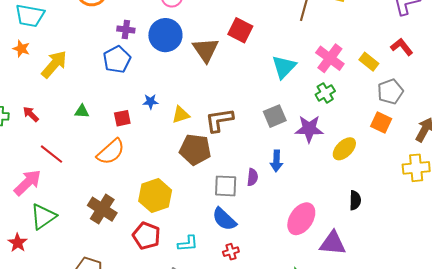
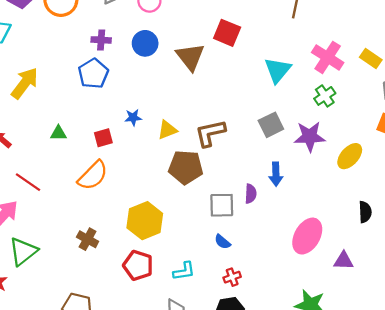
blue circle: (165, 35) -> (145, 43), size x0.7
brown cross: (102, 209) -> (88, 239), size x0.7
blue semicircle: (224, 219) -> (222, 242), size x0.6
purple triangle: (333, 243) -> (344, 261), size x0.7

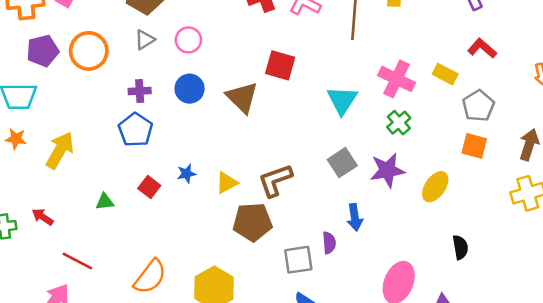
red square: (103, 138) -> (149, 187), moved, turned -30
orange semicircle: (93, 175) -> (150, 277), moved

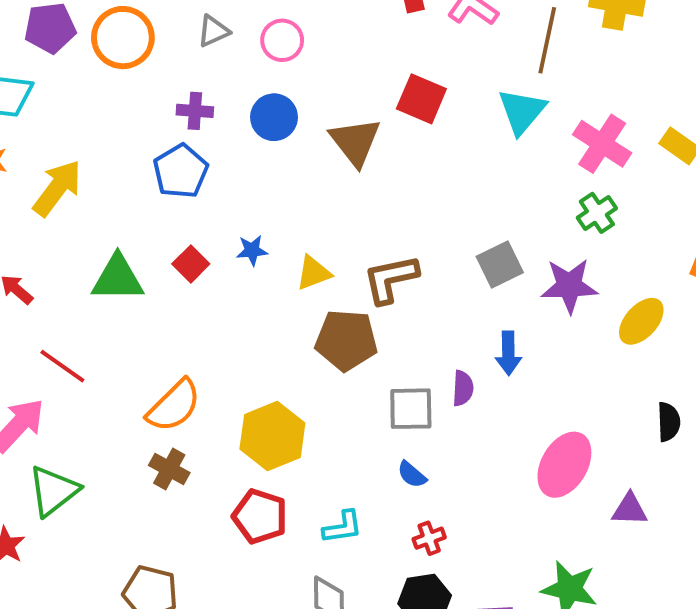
cyan triangle: (342, 100) -> (522, 111), moved
green triangle: (105, 202) -> (118, 278), size x1.8

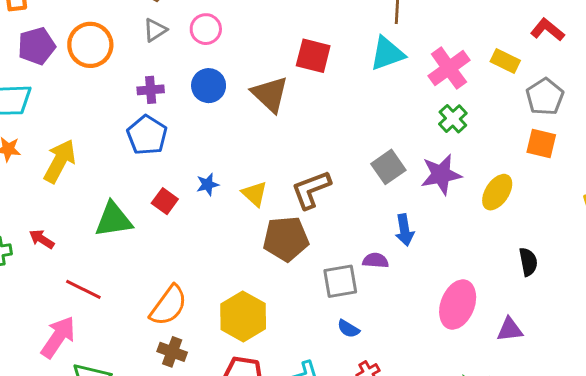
cyan triangle: (522, 111) -> (387, 54), turned 39
pink cross: (602, 144) -> (449, 68), turned 30
yellow triangle: (313, 273) -> (255, 194), turned -48
purple semicircle: (463, 388) -> (376, 261), turned -80

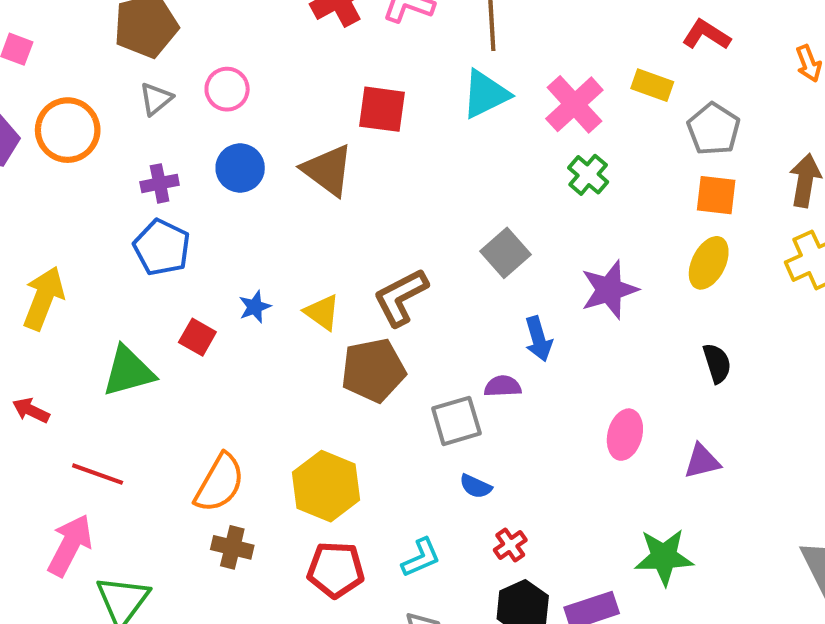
purple star: (441, 175) -> (609, 290), moved
yellow ellipse: (497, 192) -> (709, 263), moved
pink ellipse: (458, 304) -> (625, 435), size x0.7

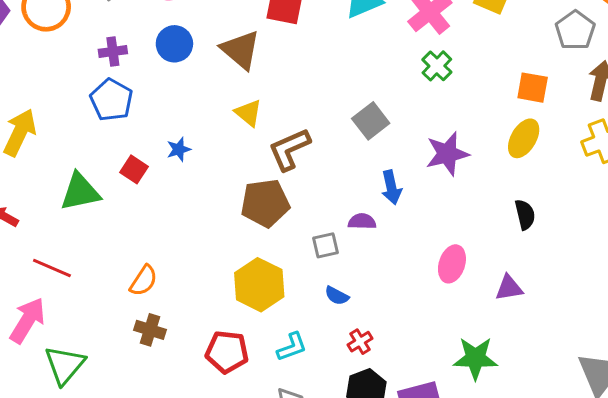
gray pentagon: (714, 129) -> (575, 30), moved
yellow triangle: (322, 312) -> (248, 113), moved
gray square: (456, 421) -> (325, 245), size x0.7
orange semicircle: (220, 483) -> (144, 281), size x0.7
yellow hexagon: (326, 486) -> (259, 285), moved

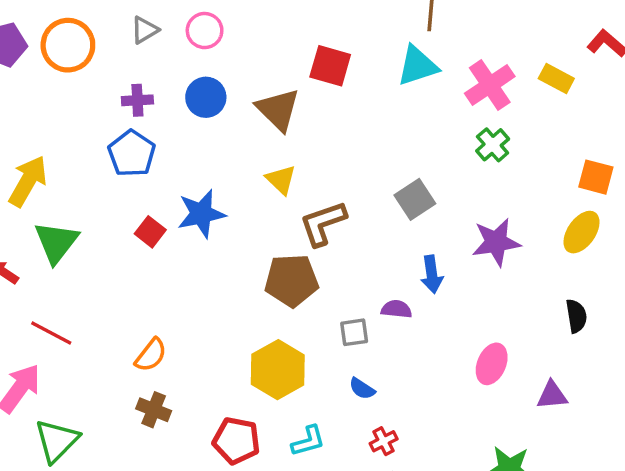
blue star: (179, 149) -> (201, 214), size x1.8
green triangle: (80, 192) -> (56, 242), moved, turned -45

